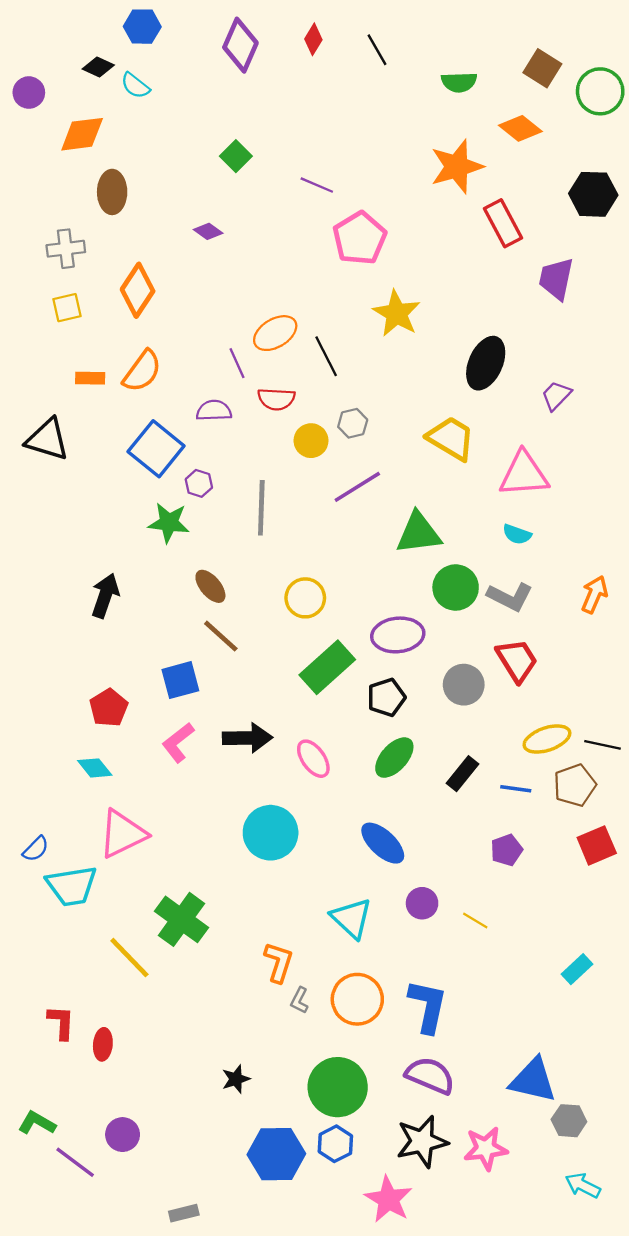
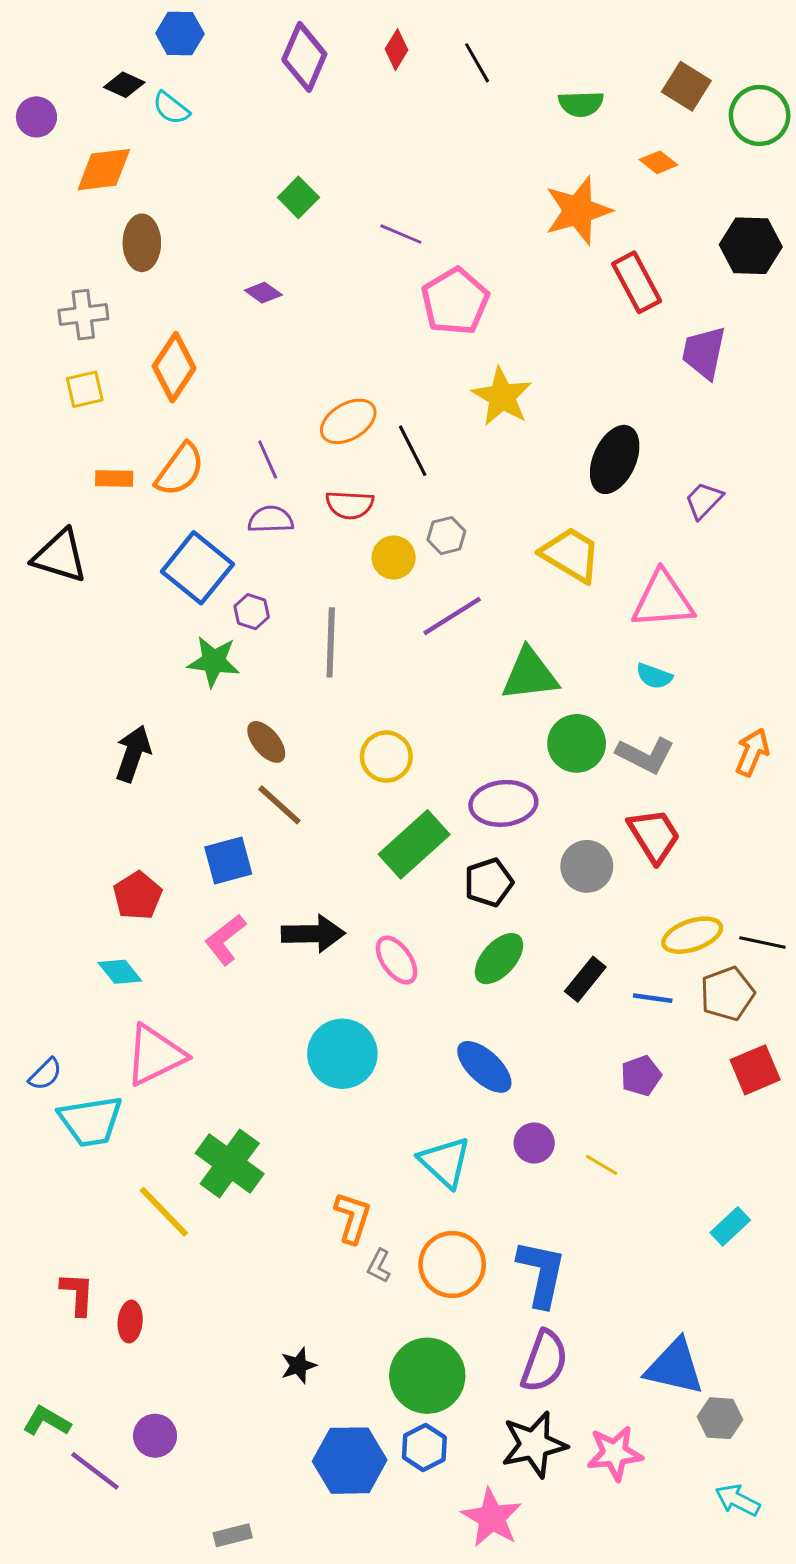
orange diamond: (520, 128) -> (659, 162), size x0.7
purple line: (237, 363) -> (268, 459), moved
purple semicircle: (430, 1076) -> (544, 1361), turned 87

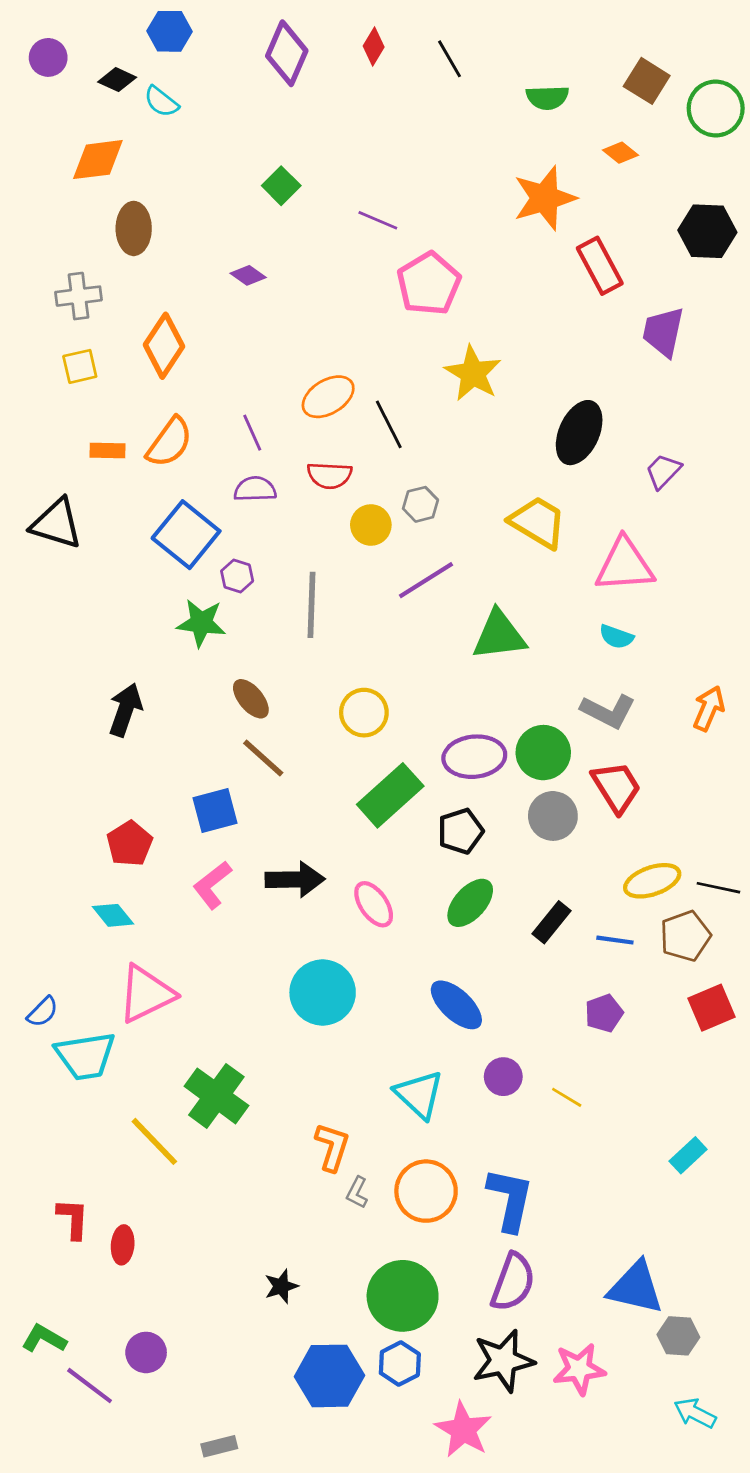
purple circle: (36, 117) -> (48, 57), moved
green circle: (577, 743) -> (543, 753), moved

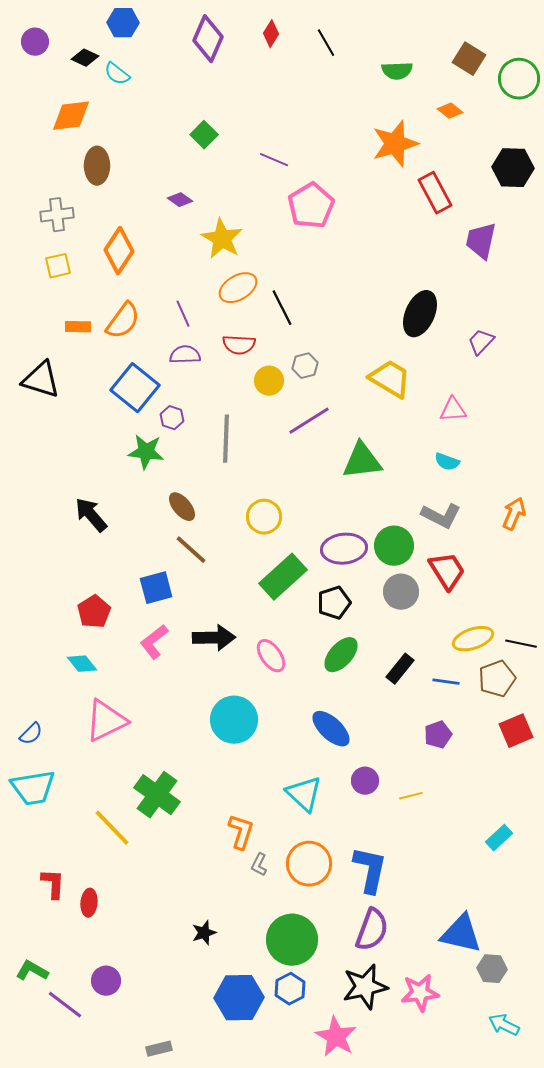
yellow star: (473, 373) -> (222, 239), moved
pink triangle: (625, 565) -> (453, 410), size x0.6
black arrow: (125, 710) -> (91, 515), turned -60
cyan trapezoid: (85, 1056) -> (33, 788), moved
yellow line: (567, 1097) -> (411, 796), turned -45

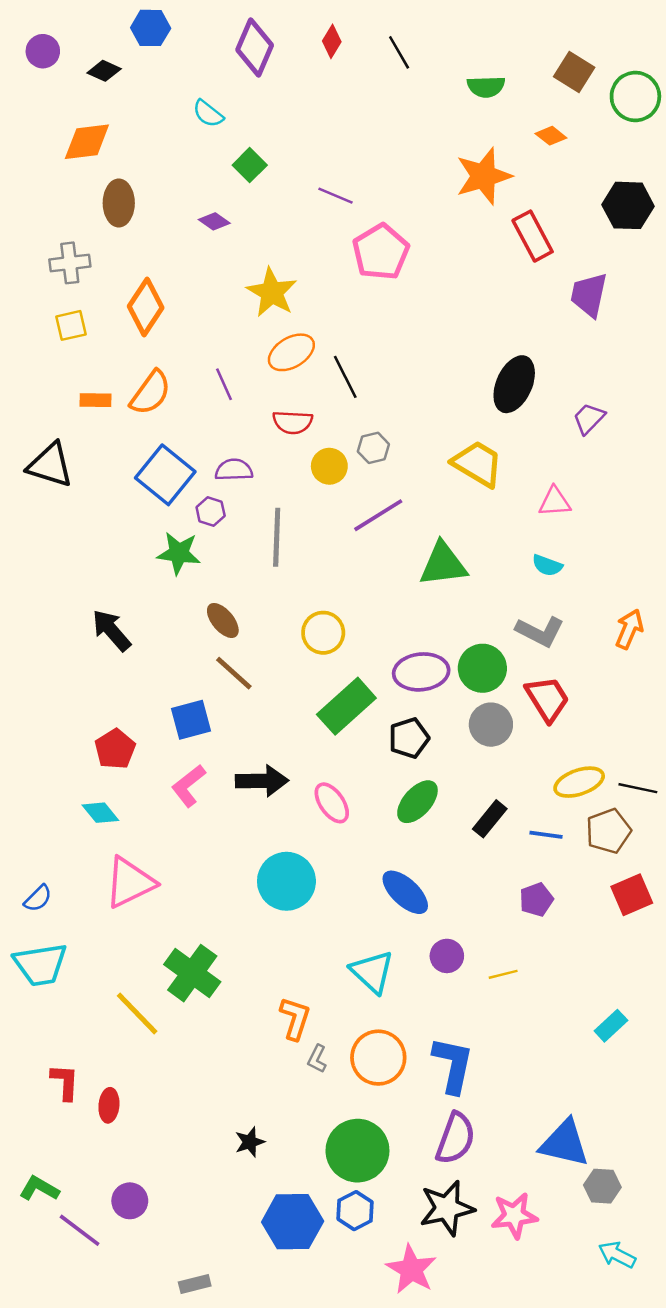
cyan semicircle: (117, 74) -> (208, 114), moved
purple diamond: (180, 200) -> (214, 221), moved
purple semicircle: (185, 355) -> (234, 470), moved

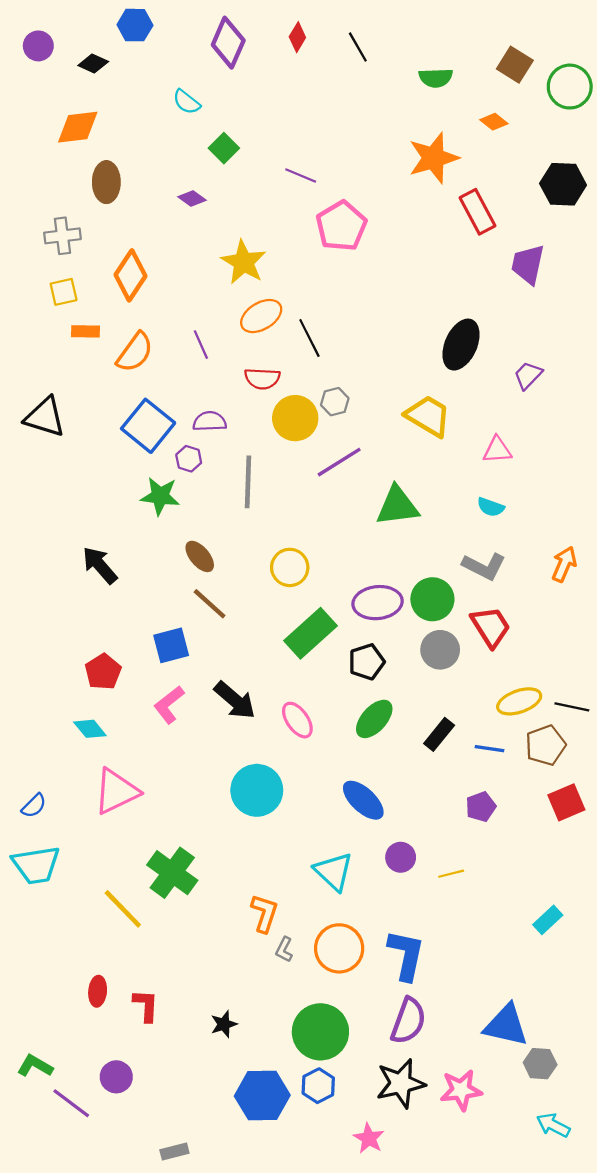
orange rectangle: (95, 400) -> (86, 331), moved
yellow circle: (329, 466) -> (295, 418), size x1.4
black arrow: (262, 781) -> (235, 700), turned 42
red L-shape: (65, 1082) -> (146, 1005), moved
pink star: (411, 1269) -> (369, 1138), size x0.7

